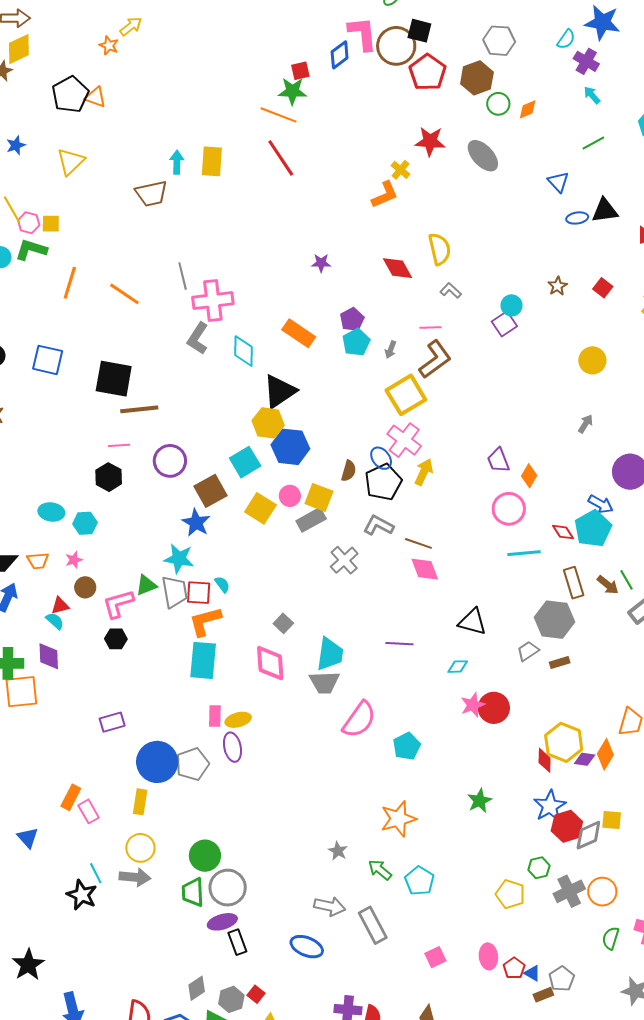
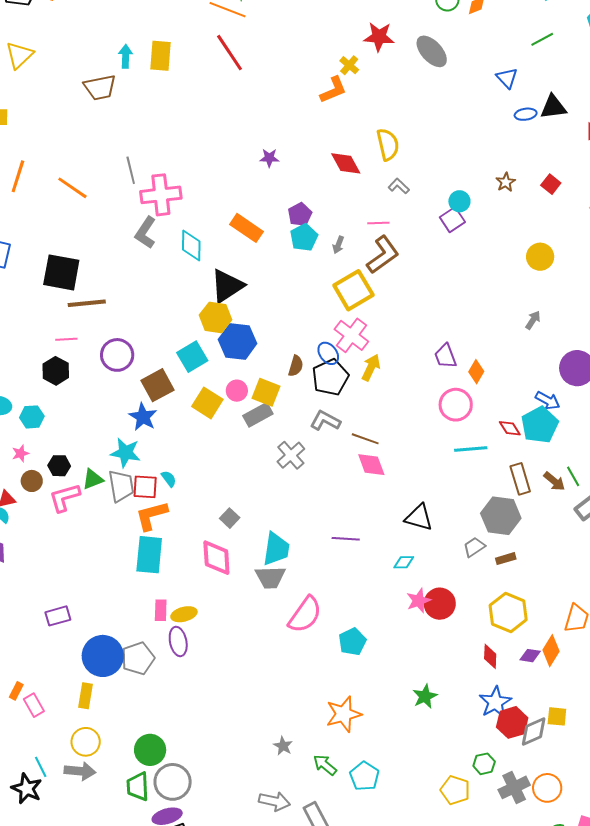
black hexagon: (116, 639) -> (59, 466), moved
yellow hexagon: (564, 742) -> (508, 613), moved
orange rectangle: (71, 797) -> (16, 691), size x0.7

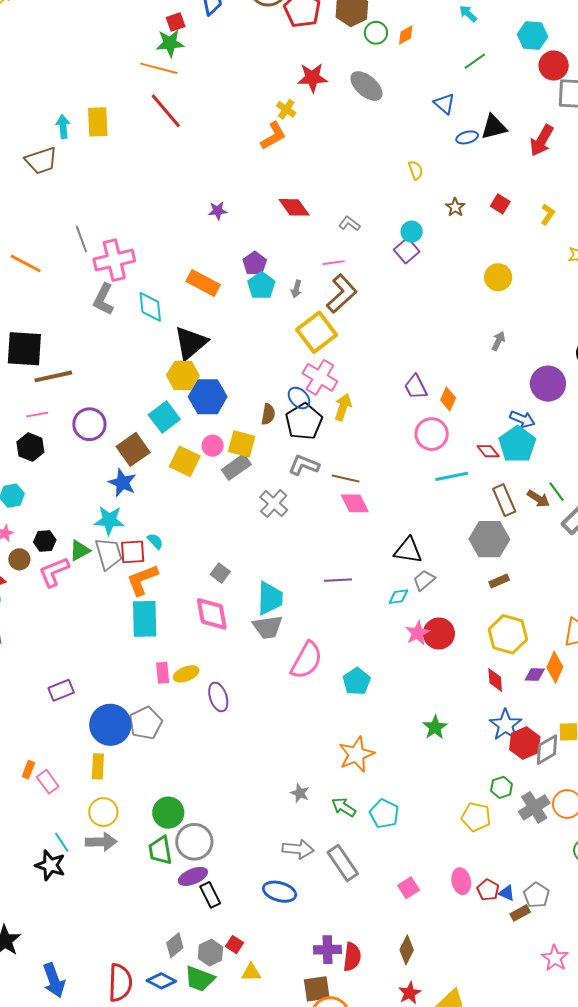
yellow semicircle: (388, 144) -> (416, 170), moved, size x0.6
gray trapezoid: (474, 547) -> (424, 580), moved
purple ellipse: (178, 642) -> (218, 697), moved

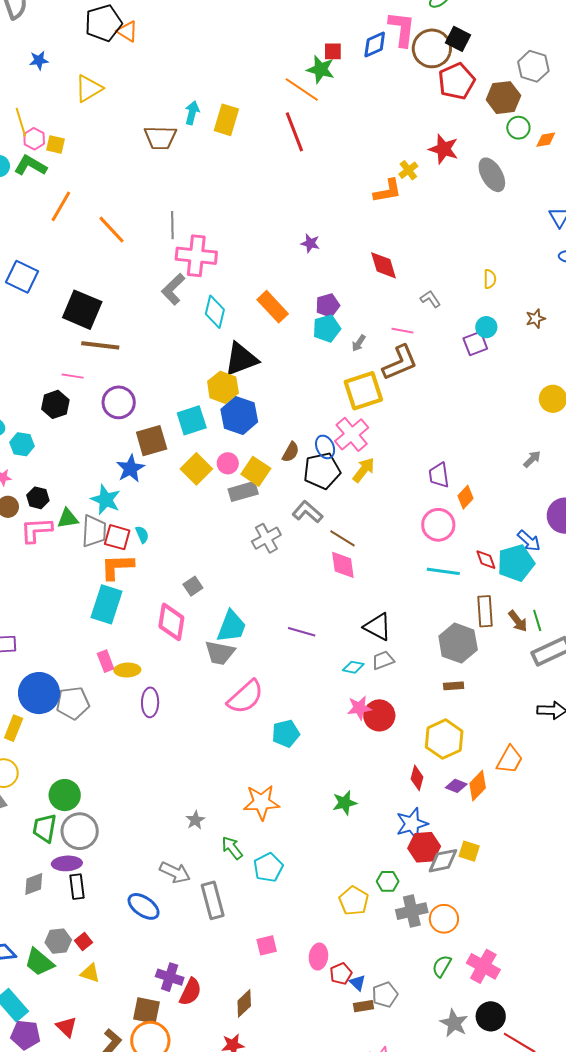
yellow semicircle: (416, 170) -> (490, 279), moved
pink rectangle: (163, 673) -> (106, 661), turned -35
gray diamond: (175, 945) -> (34, 884), moved

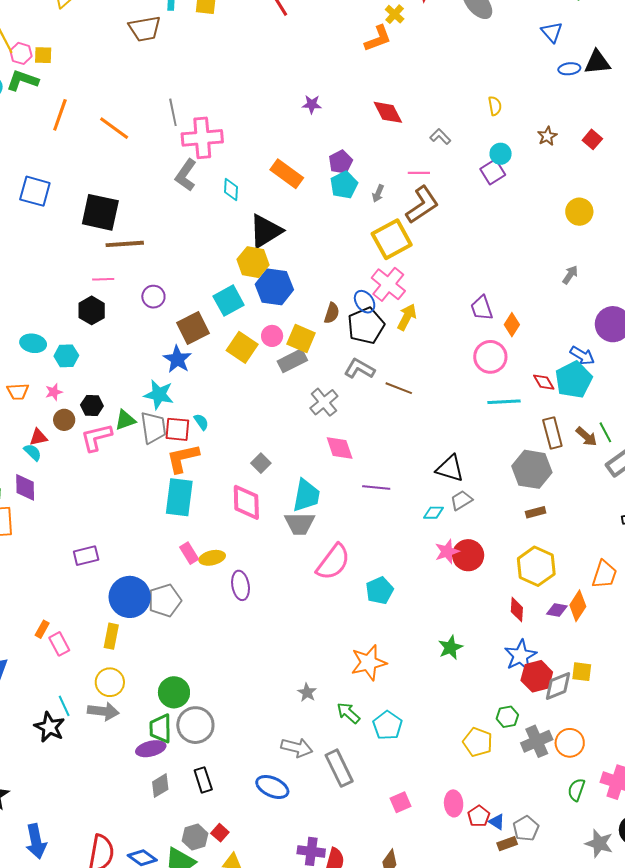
cyan diamond: (215, 312) -> (231, 190), size x0.7
purple circle: (119, 402) -> (153, 297), size x0.7
pink diamond: (343, 565) -> (340, 448), moved
purple ellipse: (67, 863) -> (151, 749), moved

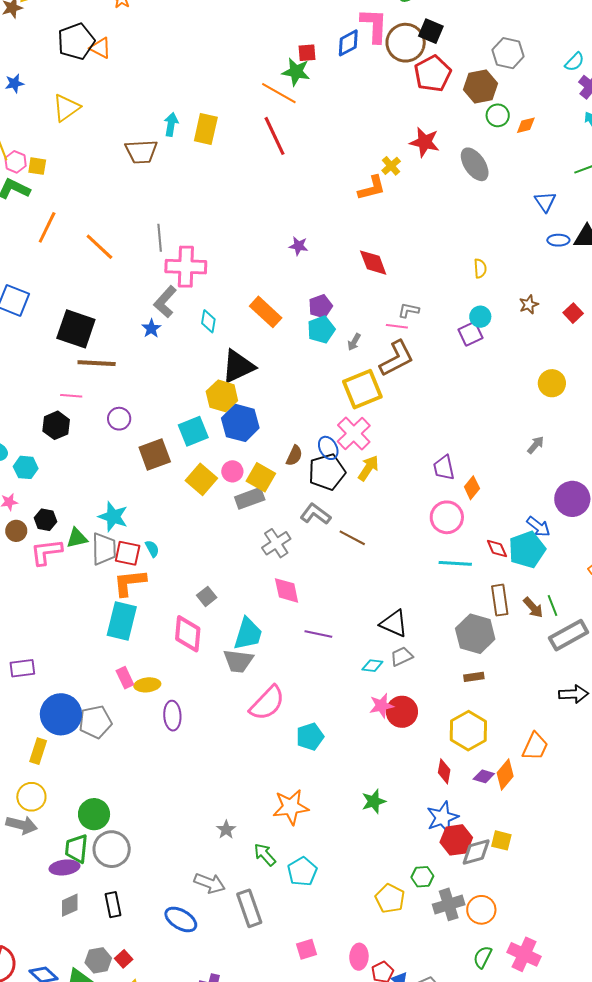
gray L-shape: (440, 137) -> (409, 310), moved, turned -40
blue star: (177, 359) -> (151, 328), moved, size x0.7

